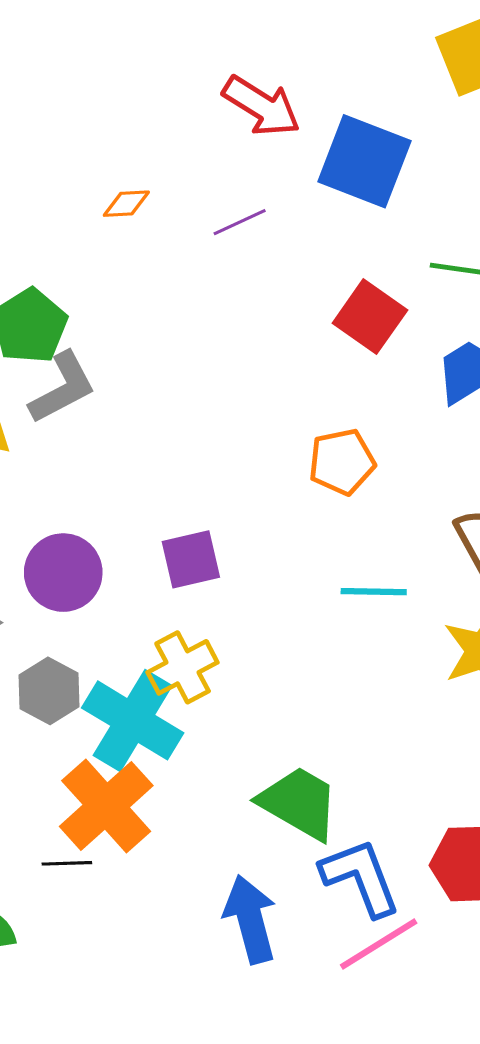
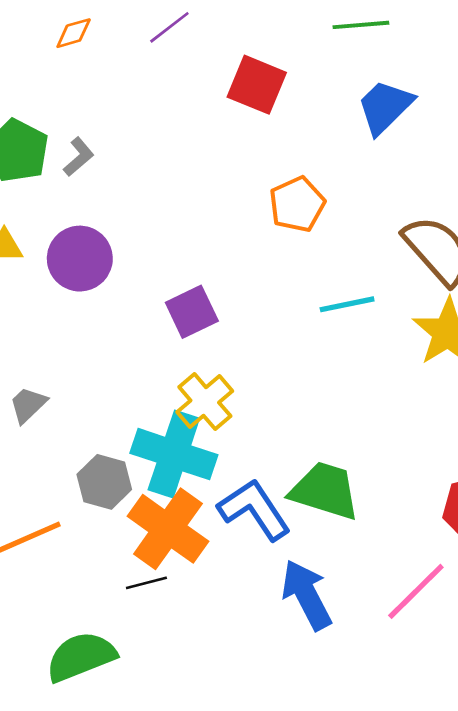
red square: (370, 317) -> (257, 85), moved
gray L-shape: (62, 388) -> (79, 157), moved, size x0.6
purple circle: (63, 573) -> (80, 259), moved
gray hexagon: (49, 691) -> (104, 482), moved
blue L-shape: (361, 877) -> (254, 510), moved

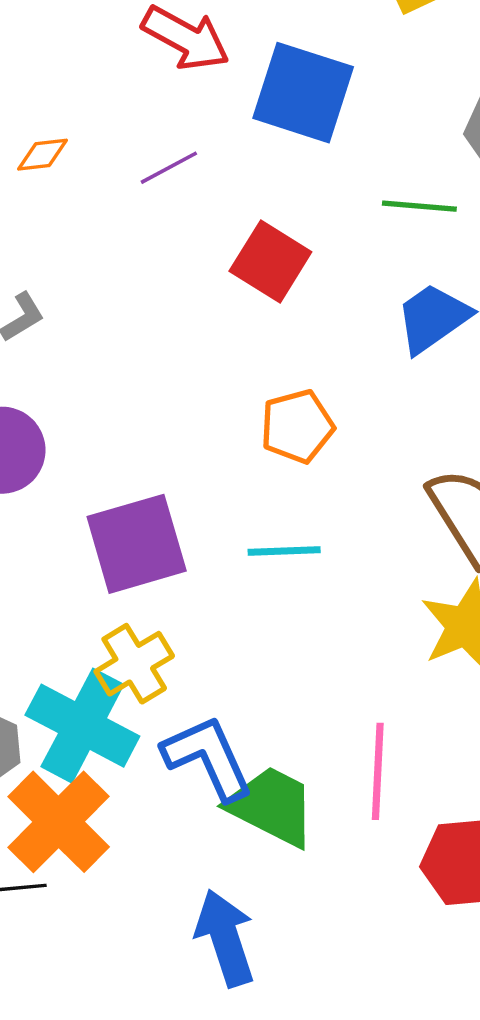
cyan line: (347, 304) -> (284, 551), moved
purple square: (192, 312) -> (137, 544), size x1.5
blue L-shape: (254, 510) -> (208, 758), moved
pink line: (416, 591) -> (378, 771), moved, turned -52

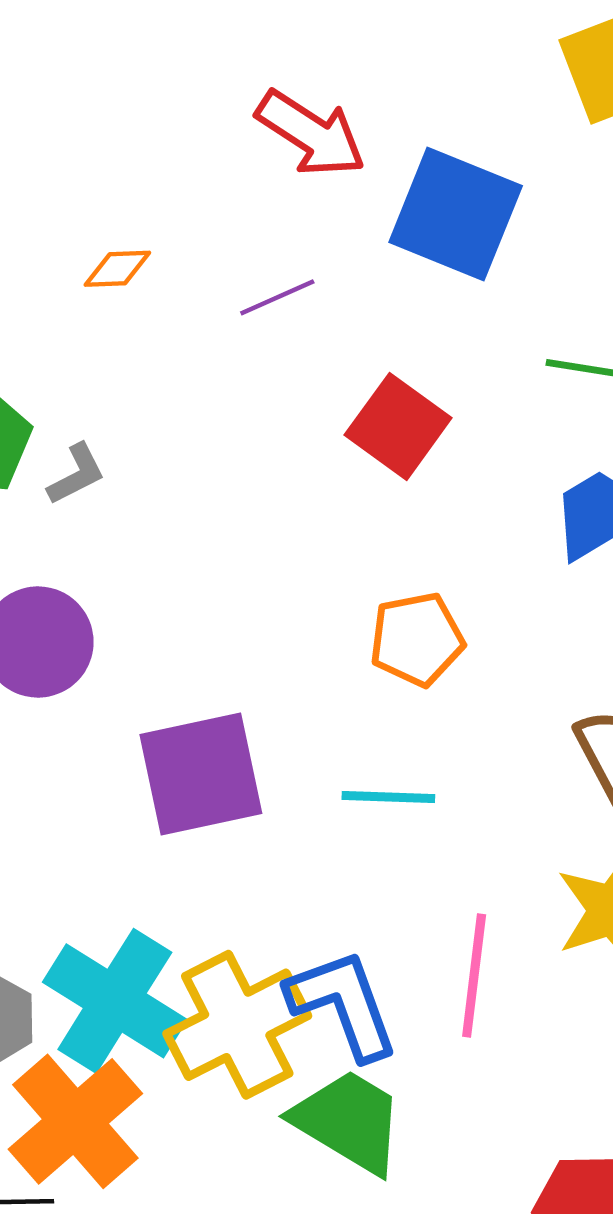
yellow cross: (134, 664) -> (237, 1025), moved, size x1.4
blue L-shape: (208, 758) -> (343, 1004), moved
pink line: (378, 771) -> (474, 975), moved

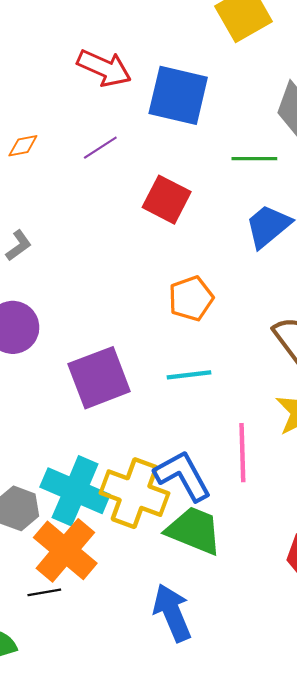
yellow cross: (237, 1025) -> (135, 493), turned -34

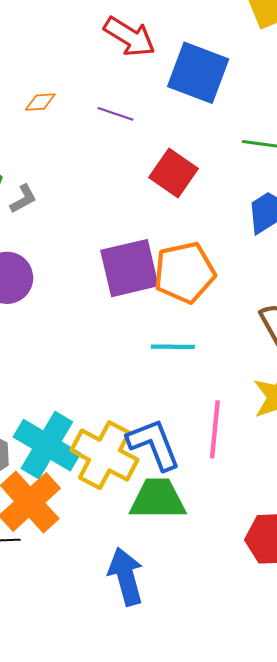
purple line: (100, 148) -> (116, 114), turned 44
orange pentagon: (191, 298) -> (184, 272), size x1.4
purple square: (99, 378) -> (129, 268), moved
green trapezoid: (194, 530) -> (158, 499), turned -30

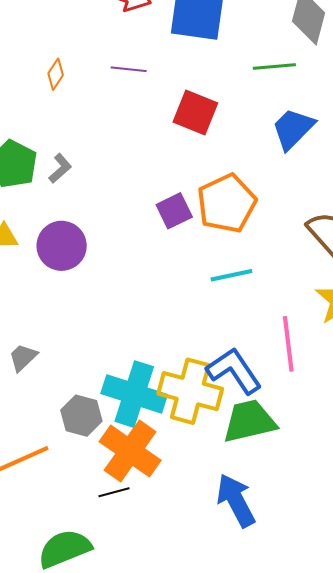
orange diamond: (40, 102) -> (56, 74), turned -40
purple square: (129, 268) -> (174, 211), size x0.6

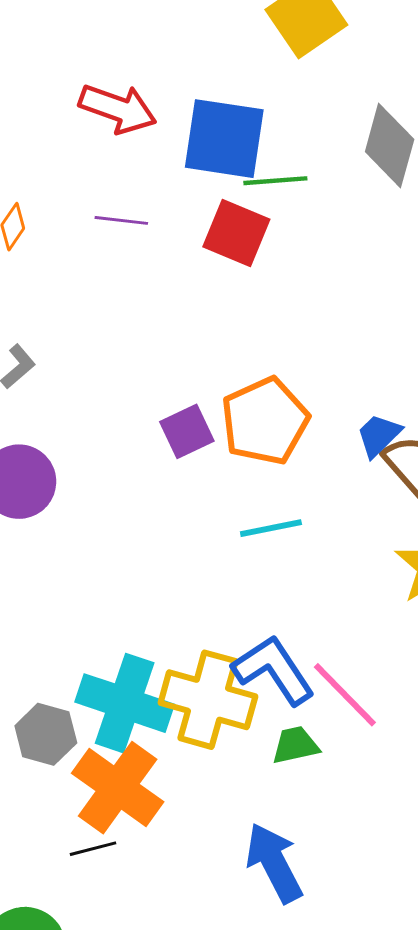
green line: (274, 67) -> (275, 181), moved
red square: (195, 113) -> (236, 233), moved
blue trapezoid: (293, 129) -> (379, 435), moved, size x0.7
pink line: (288, 344) -> (345, 695), moved, turned -38
green trapezoid: (249, 421) -> (295, 745), size x0.6

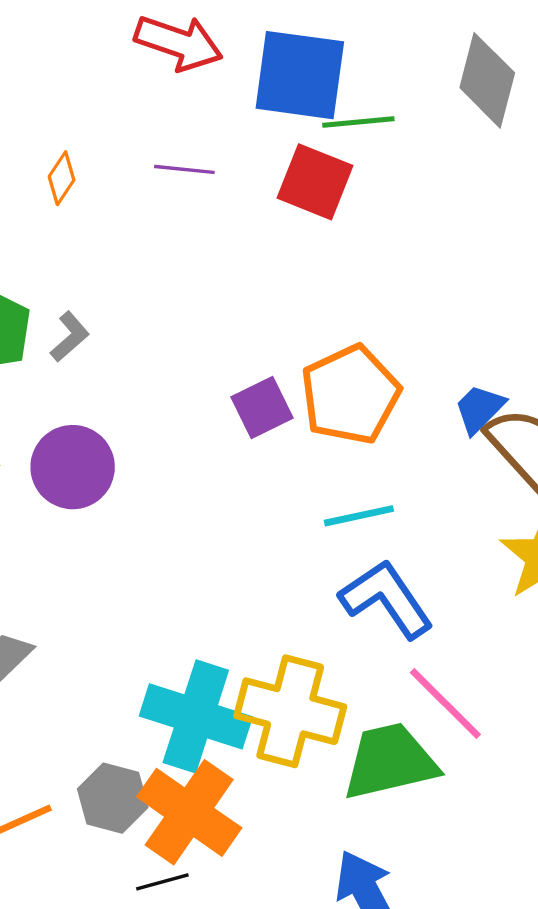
blue L-shape: (273, 670) -> (386, 599), moved
gray hexagon: (46, 734) -> (113, 798), moved
green trapezoid: (295, 745) -> (390, 761), size x1.8

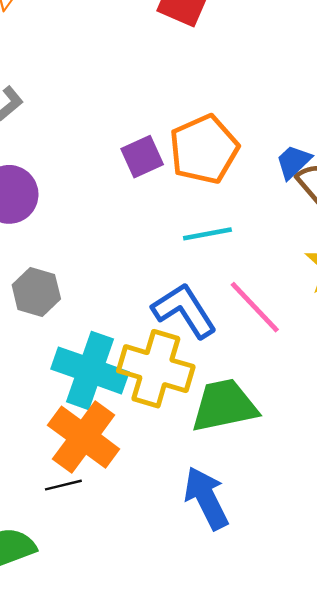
blue L-shape: (386, 599) -> (184, 310), moved
pink line: (445, 704) -> (255, 307), moved
gray hexagon: (113, 798) -> (36, 292), moved

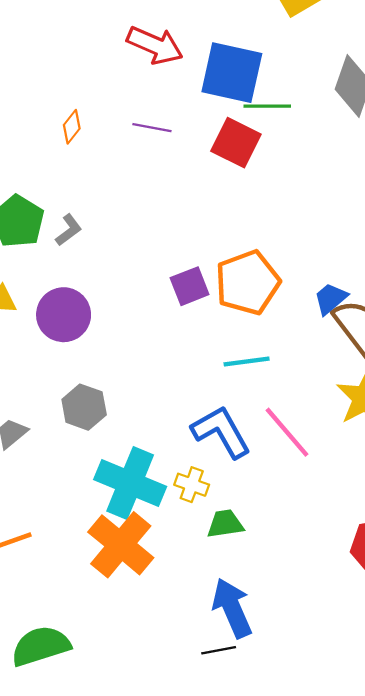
yellow cross: (156, 369) -> (192, 485), size x0.5
green trapezoid: (224, 406) -> (225, 524), moved, size x0.6
black line: (63, 485) -> (219, 650), moved

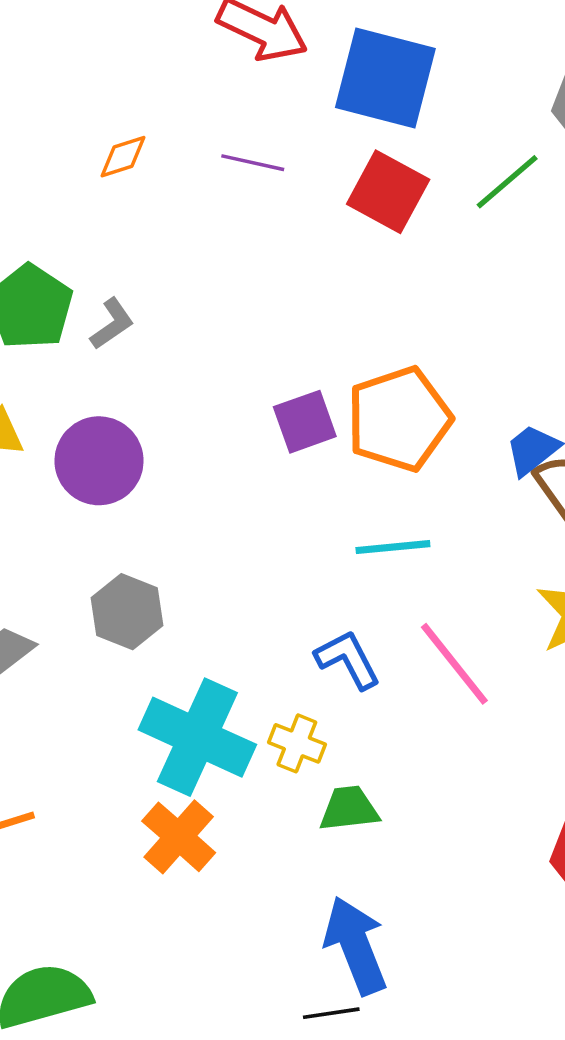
green line: (267, 106) -> (507, 182), moved, turned -42
orange diamond: (72, 127) -> (123, 157), turned 32
blue L-shape: (221, 432) -> (348, 659), size x0.7
orange cross: (121, 545) -> (179, 837), size x0.7

